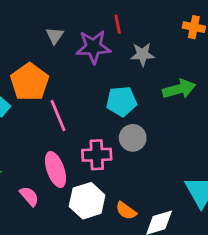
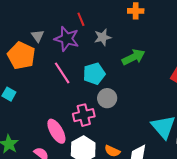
purple star: (93, 47) -> (67, 39), turned 30
orange pentagon: (30, 82) -> (21, 56), moved
pink line: (58, 116) -> (62, 73), moved

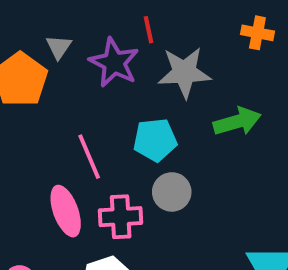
gray star: (103, 37) -> (184, 72), size x1.5
pink line: (62, 73) -> (89, 157), moved
pink ellipse: (56, 131) -> (66, 211), moved

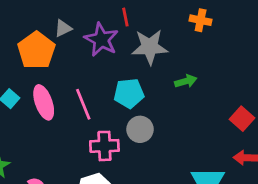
gray triangle: (59, 47) -> (63, 28), turned 30
green arrow: (237, 122) -> (186, 81), size x0.7
pink ellipse: (66, 211) -> (44, 102), moved

